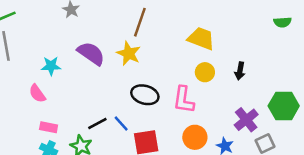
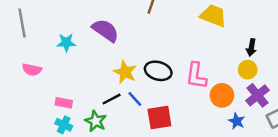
yellow star: (129, 53) -> (125, 72), moved
yellow circle: (205, 72) -> (248, 70), moved
pink semicircle: (37, 93) -> (32, 70), moved, turned -42
orange circle: (195, 137) -> (222, 95), moved

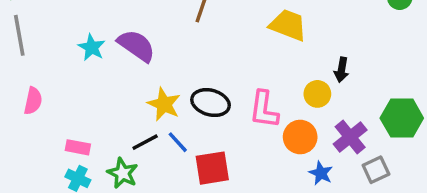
cyan star: (66, 43) -> (92, 47), moved, turned 30
pink semicircle: (32, 70) -> (33, 101), turned -90
yellow circle: (248, 70) -> (317, 94), moved

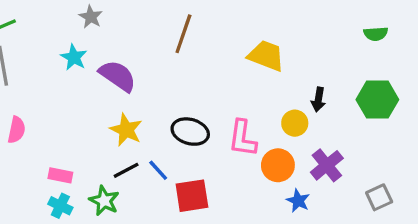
cyan star: (92, 47) -> (74, 57), moved
yellow star: (164, 104) -> (126, 130), moved
green hexagon: (402, 118) -> (377, 100), moved
gray square: (376, 170) -> (379, 197), moved

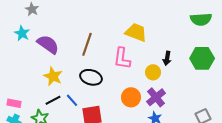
brown line: (183, 34) -> (87, 44), moved
green semicircle: (376, 34) -> (201, 19), size x1.5
pink L-shape: (242, 138) -> (122, 58), moved
orange circle: (278, 165) -> (131, 97), moved
purple cross: (327, 165) -> (156, 97), moved

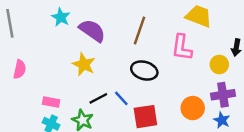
yellow star: (53, 76) -> (84, 64), moved
orange circle: (131, 97) -> (193, 108), moved
purple cross: (156, 97) -> (223, 95), turned 30

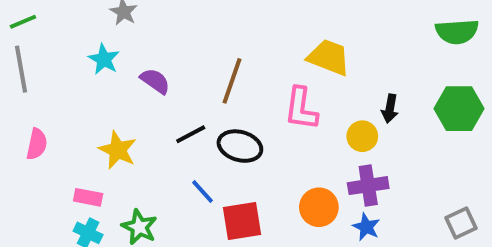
purple semicircle: (92, 31) -> (155, 81), size x0.7
yellow star: (84, 64) -> (118, 150), moved
black line: (98, 98) -> (191, 134), moved

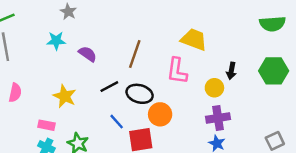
cyan star: (104, 59) -> (56, 41), turned -30
orange circle: (319, 207) -> (160, 114), moved

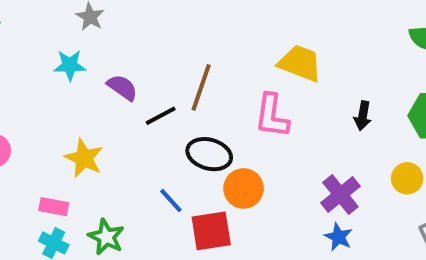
black line: (109, 87) -> (161, 116), moved
yellow circle: (214, 88) -> (407, 178), moved
purple cross: (218, 118) -> (340, 195), turned -30

